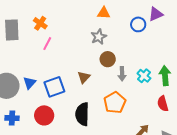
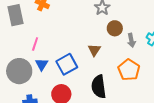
pink line: (47, 44) -> (35, 44), moved

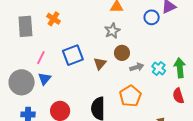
gray arrow: (131, 40) -> (137, 67), turned -104
brown triangle: (94, 50) -> (100, 64), moved
blue square: (67, 64) -> (73, 55), moved

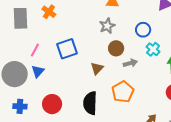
blue circle: (152, 17) -> (143, 30), moved
brown triangle: (100, 64) -> (97, 68), moved
cyan cross: (159, 68) -> (153, 49), moved

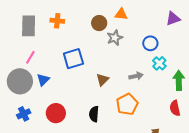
orange cross: (49, 12) -> (57, 21), turned -32
brown circle: (116, 48) -> (99, 23), moved
pink line: (35, 50) -> (30, 57), moved
black semicircle: (90, 103) -> (94, 114), size x0.7
blue cross: (20, 106) -> (24, 114), turned -32

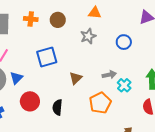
brown circle: (99, 23) -> (58, 20), moved
cyan cross: (159, 63) -> (124, 85), moved
red circle: (56, 113) -> (30, 101), moved
black semicircle: (94, 114) -> (57, 107), moved

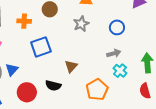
orange cross: (31, 19) -> (24, 21), moved
gray arrow: (109, 75) -> (114, 53), moved
black semicircle: (57, 107) -> (53, 86), moved, turned -77

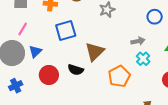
blue circle: (117, 27) -> (155, 17), moved
brown triangle: (71, 66) -> (95, 52), size x1.5

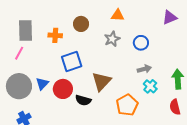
blue circle: (155, 17) -> (141, 43), moved
pink line: (23, 29) -> (19, 53), moved
red circle: (49, 75) -> (63, 89), moved

